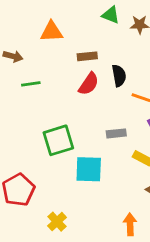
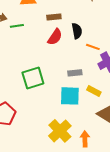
green line: (31, 84) -> (17, 26), moved
cyan square: (89, 169) -> (70, 96), moved
yellow cross: (57, 222) -> (60, 131), moved, size x1.6

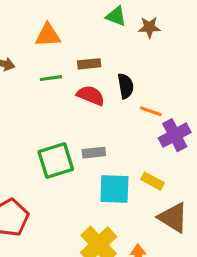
green line: (17, 26) -> (51, 78), moved
red semicircle: (55, 37) -> (91, 95), turned -102
gray rectangle: (75, 73) -> (94, 153), moved

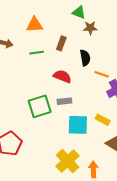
brown star: (149, 27) -> (90, 28), moved
brown rectangle: (89, 64) -> (61, 43), turned -64
red semicircle: (91, 95) -> (62, 76), moved

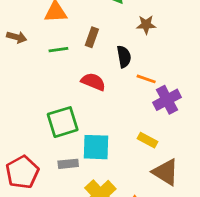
brown star: (90, 28) -> (146, 25), moved
gray rectangle: (64, 101) -> (68, 164), moved
cyan square: (78, 125) -> (96, 147), moved

